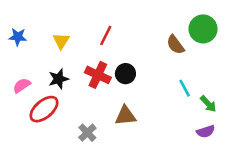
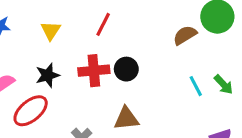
brown semicircle: (175, 45) -> (185, 35), turned 96
red cross: (98, 75) -> (94, 71), turned -30
green arrow: (208, 104) -> (224, 85), moved

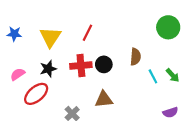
yellow triangle: (51, 30) -> (50, 37), size x1.5
brown semicircle: (185, 35) -> (135, 57), moved, turned 126

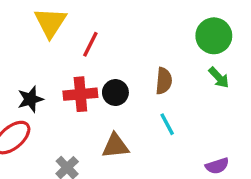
yellow triangle: (50, 37) -> (50, 22), moved
green arrow: (173, 75) -> (219, 78), moved
cyan line: (153, 76) -> (167, 124), moved

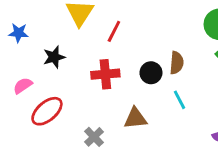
black circle: (115, 93) -> (151, 73), moved
black star: (30, 99) -> (54, 57), moved

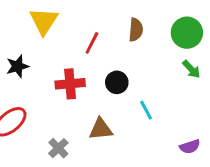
red line: (114, 31) -> (92, 43), moved
brown semicircle: (177, 63) -> (136, 30), moved

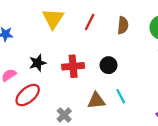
red line: (92, 43) -> (90, 22), moved
black star: (18, 66) -> (38, 63), moved
cyan line: (146, 110) -> (121, 96), moved

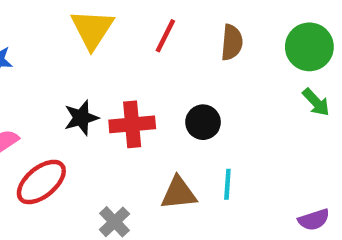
black star: (38, 63) -> (81, 118), moved
cyan line: (121, 96) -> (227, 184), turned 32

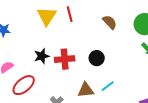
red line: (165, 36) -> (70, 14), moved, turned -42
brown semicircle: (232, 42) -> (110, 22), turned -49
cyan line: (227, 184) -> (108, 86), turned 48

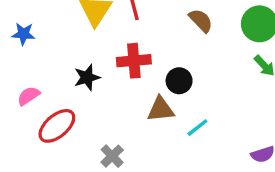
red cross: (65, 59) -> (134, 61), moved
brown triangle: (86, 90) -> (161, 109), moved

